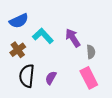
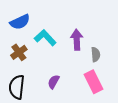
purple arrow: (73, 38) -> (77, 40), turned 30
black semicircle: (27, 76) -> (17, 87), moved

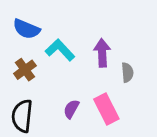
blue semicircle: (20, 22) -> (26, 29), turned 48
pink rectangle: (93, 82) -> (106, 109), moved

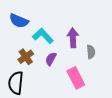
brown cross: (25, 70) -> (26, 57), moved
purple semicircle: (71, 109) -> (51, 59), moved

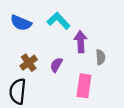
cyan L-shape: (43, 36) -> (58, 21), moved
pink rectangle: (76, 78) -> (84, 86), turned 35

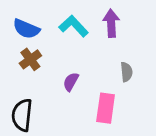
purple arrow: (81, 42) -> (111, 23), moved
brown cross: (29, 63) -> (30, 59), moved

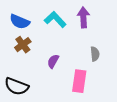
black semicircle: (22, 115) -> (17, 86), turned -75

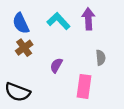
blue semicircle: (20, 22) -> (21, 23), turned 42

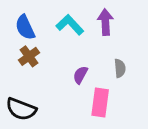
purple semicircle: (56, 65) -> (80, 75), moved

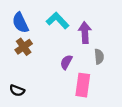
purple arrow: (105, 22) -> (85, 33), moved
black semicircle: (21, 109) -> (17, 91), size x0.6

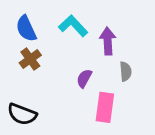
black semicircle: (17, 91) -> (22, 114), size x1.5

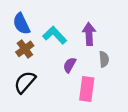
cyan L-shape: (73, 26) -> (55, 35), moved
black semicircle: (22, 114) -> (25, 82), moved, turned 110

